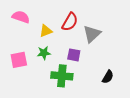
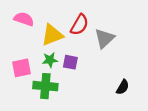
yellow triangle: (46, 31) -> (52, 35), size x1.5
purple square: (74, 55) -> (70, 62), moved
green cross: (62, 76) -> (45, 86), moved

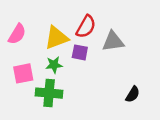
pink semicircle: (24, 19) -> (17, 34), moved, turned 102
gray triangle: (104, 38) -> (113, 41), turned 35
purple square: (70, 62) -> (80, 52), moved

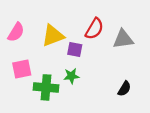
red semicircle: (86, 27) -> (94, 29), moved
gray triangle: (113, 41) -> (123, 39), moved
green star: (54, 65) -> (71, 76), moved

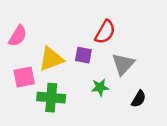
yellow triangle: (53, 36) -> (51, 59), moved
gray triangle: (123, 39) -> (123, 64), moved, turned -40
green star: (71, 76) -> (100, 87), moved

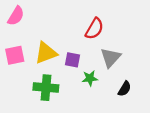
pink semicircle: (18, 36) -> (16, 16), moved
purple square: (83, 55) -> (73, 60), moved
pink square: (24, 77) -> (15, 55), moved

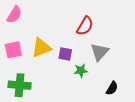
green cross: (46, 88) -> (20, 85), moved
black semicircle: (124, 89) -> (112, 88), moved

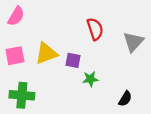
red semicircle: (85, 26) -> (95, 29), turned -48
gray triangle: (100, 52) -> (133, 42), moved

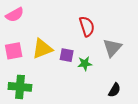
pink semicircle: (16, 16) -> (15, 15), turned 30
gray triangle: (133, 42) -> (112, 48), moved
green star: (90, 79) -> (85, 64), moved

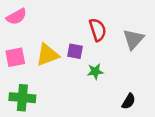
gray triangle: (112, 48) -> (133, 39), moved
purple square: (67, 55) -> (75, 51), moved

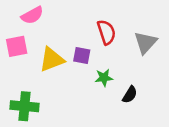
pink semicircle: (16, 17) -> (32, 15), moved
pink square: (15, 57) -> (17, 46), moved
black semicircle: (129, 101) -> (130, 95), moved

